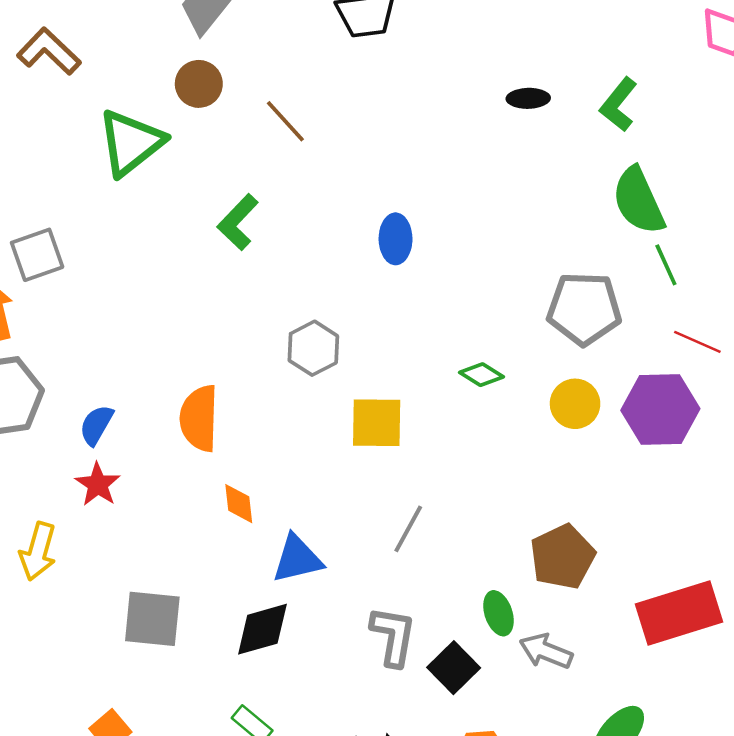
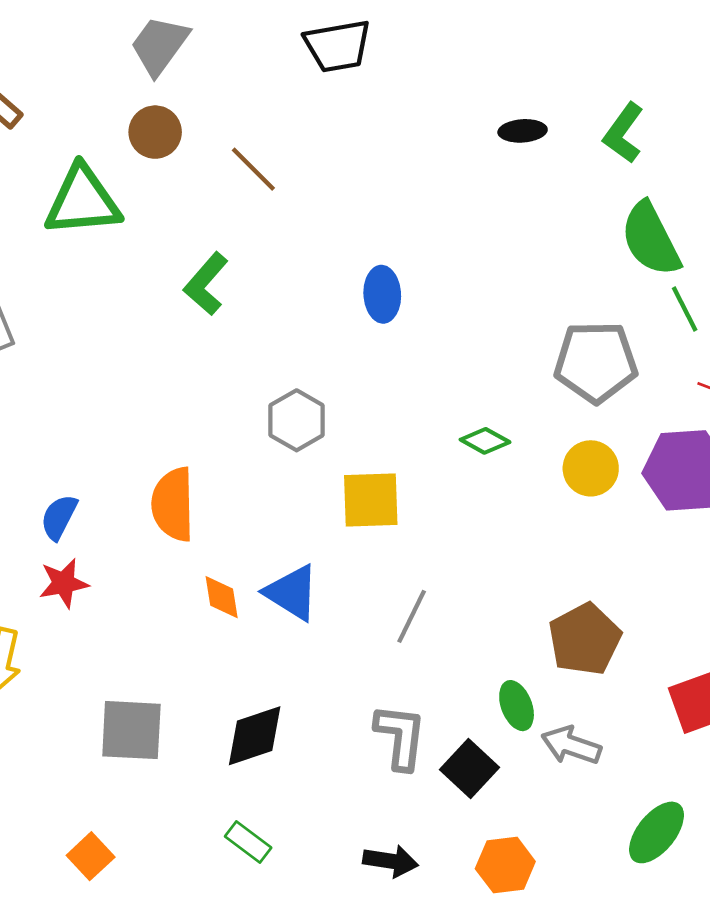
green triangle: (131, 143) -> (83, 201), turned 36
red star: (98, 484) -> (64, 583), turned 30
blue triangle: (297, 559) -> (292, 593), moved, turned 48

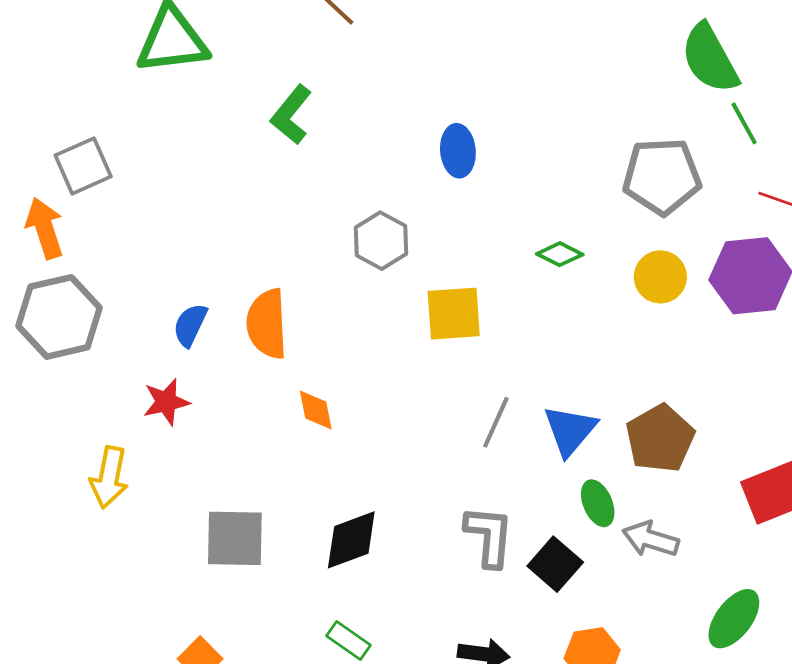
blue ellipse: (382, 294) -> (458, 151), moved
blue semicircle: (59, 517) -> (190, 325), moved
blue triangle: (292, 593) -> (570, 430), moved, turned 40

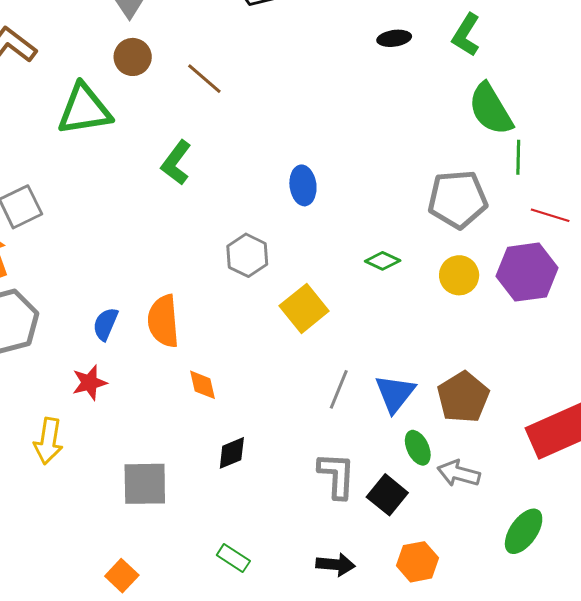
green line: (744, 123) -> (518, 157), turned 32
yellow square: (454, 314) -> (304, 308), turned -33
black diamond: (351, 540) -> (232, 453), moved, size x0.7

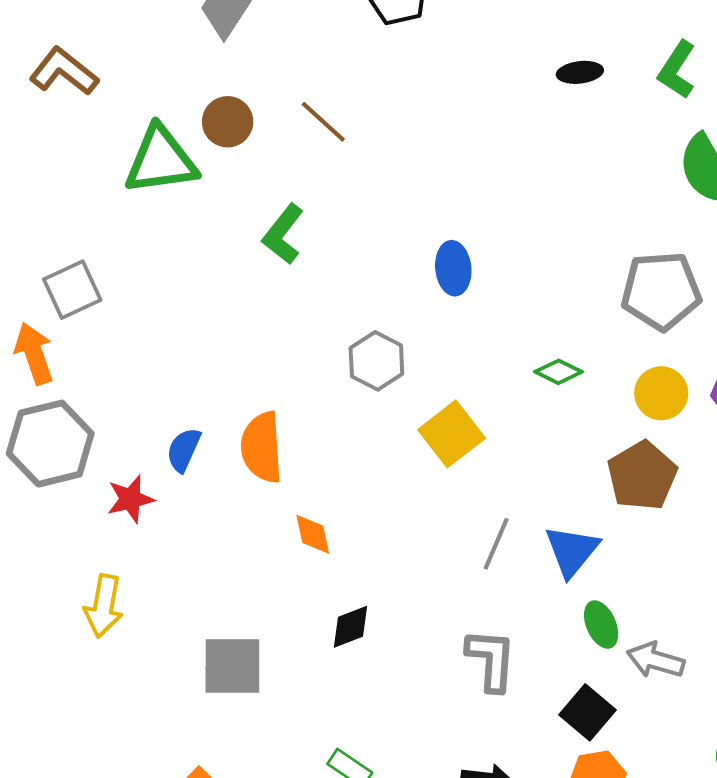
brown circle: (133, 57) -> (228, 122), moved
red star: (89, 383) -> (130, 499), moved
brown pentagon: (463, 397) -> (642, 476), moved
black square: (387, 495) -> (587, 712), moved

